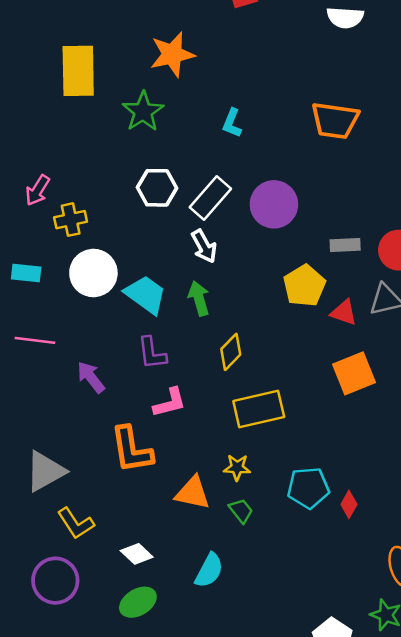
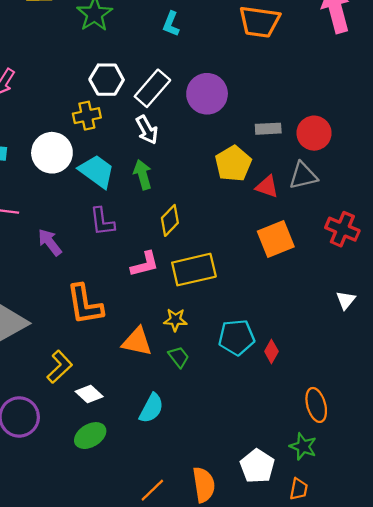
yellow cross: (71, 220) -> (87, 116), moved
pink L-shape: (170, 403) -> (145, 264), moved
yellow L-shape: (76, 523) -> (60, 367), moved, turned -100

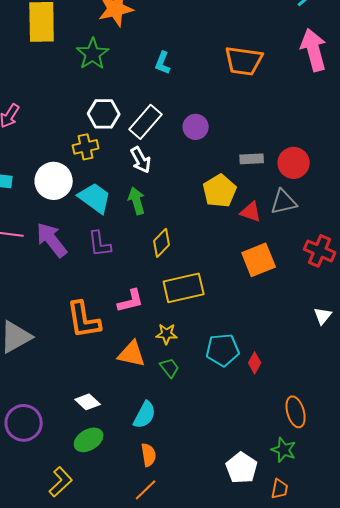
purple circle: (207, 94) -> (196, 127), size x0.7
purple arrow: (50, 242) -> (52, 240), moved, size x1.4
pink L-shape: (145, 264) -> (131, 301), moved
yellow L-shape: (60, 367) -> (61, 482), moved
orange semicircle: (204, 485) -> (149, 455), moved, size x0.7

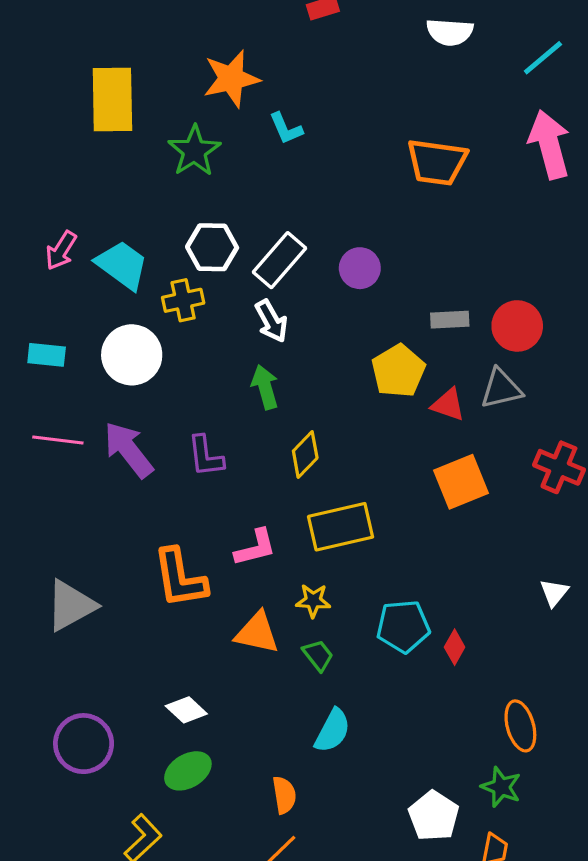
cyan L-shape: (163, 63) -> (286, 128), moved, turned -45
cyan trapezoid: (95, 198) -> (122, 265), moved
white triangle: (323, 316) -> (554, 593), moved
cyan semicircle: (145, 415) -> (332, 731), moved

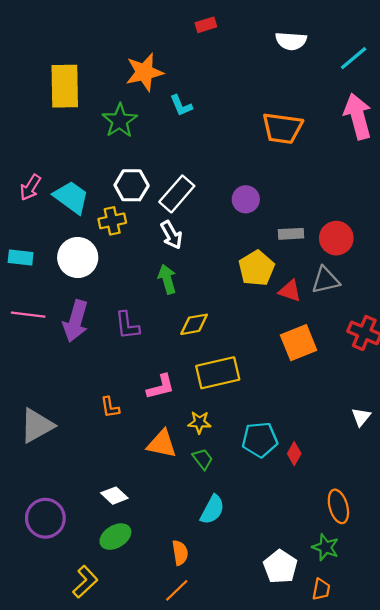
purple circle: (360, 268) -> (246, 199), moved
purple arrow: (128, 450) -> (76, 321), turned -126
yellow diamond: (305, 454) -> (194, 324), turned 36
orange L-shape: (180, 578) -> (110, 407), size x0.5

